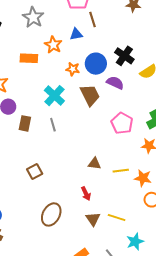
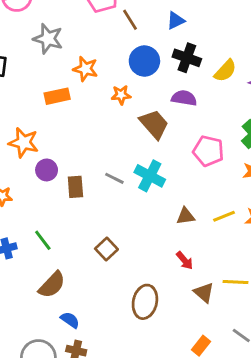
blue triangle: (76, 34) -> (176, 21), moved
blue circle: (96, 64) -> (144, 61), moved
cyan cross: (54, 96) -> (150, 176), moved
gray line: (53, 125) -> (114, 178), turned -32

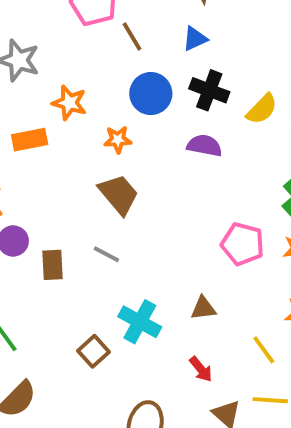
brown trapezoid: (154, 124) -> (119, 194), moved
pink pentagon: (208, 151) -> (243, 244), moved
cyan cross: (150, 176) -> (140, 322), moved
yellow line: (224, 216) -> (264, 350), moved, turned 75

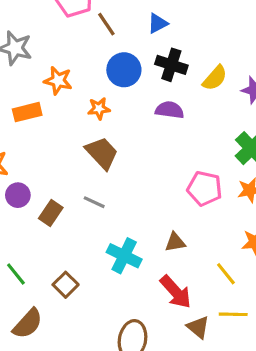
brown rectangle: (52, 265) -> (51, 213), turned 40
brown square: (94, 351) -> (66, 285), moved
red arrow: (201, 369) -> (176, 292), size x1.6

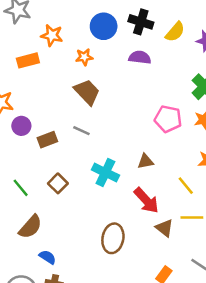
brown rectangle: (51, 213) -> (47, 140), turned 36
brown square: (66, 285) -> (58, 183), moved

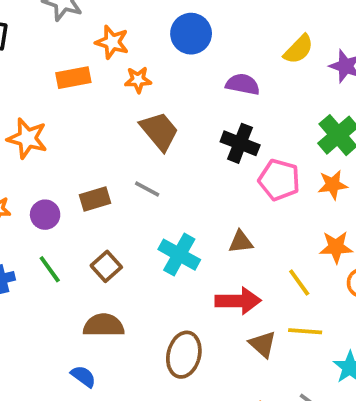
black cross: (141, 22) -> (240, 143), moved
orange star: (84, 57) -> (138, 80), moved
purple circle: (21, 126) -> (45, 215), moved
red arrow: (146, 200) -> (238, 301), turned -52
brown semicircle: (30, 227) -> (104, 325), moved, turned -135

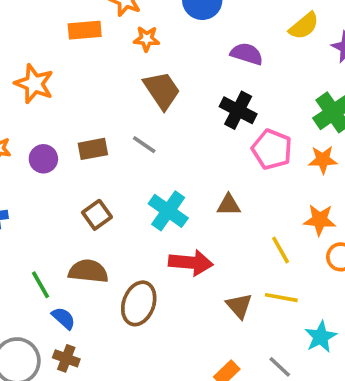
green line: (50, 269) -> (41, 285), moved
red arrow: (238, 301) -> (191, 263), moved
brown ellipse: (184, 355) -> (139, 303), moved

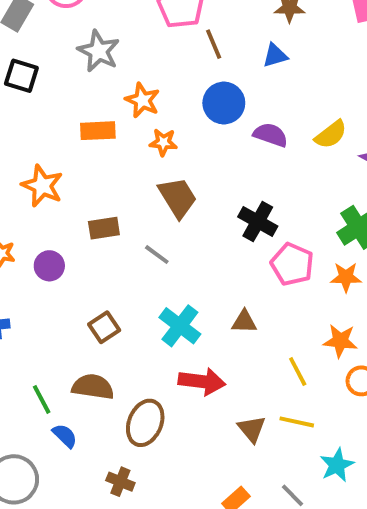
purple semicircle: (247, 54) -> (271, 135), moved
brown rectangle: (93, 149) -> (104, 228), moved
brown cross: (66, 358) -> (120, 482), moved

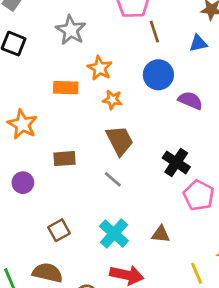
gray line: (157, 255) -> (113, 179), moved

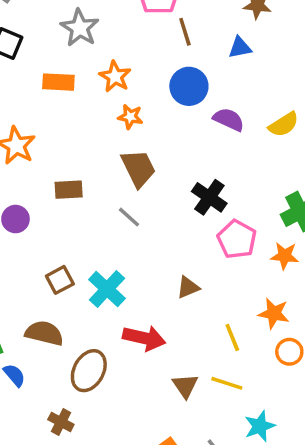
orange rectangle: (66, 88) -> (58, 82), moved
cyan cross: (114, 233) -> (107, 289), moved
brown triangle: (161, 234) -> (188, 287), turned -30

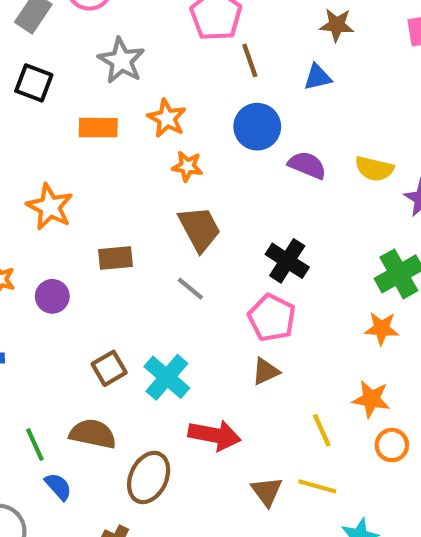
yellow semicircle: (284, 124) -> (374, 169), turned 48
pink pentagon: (237, 239) -> (272, 318), moved

